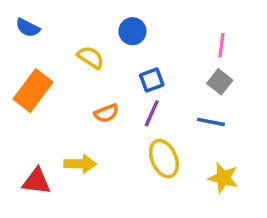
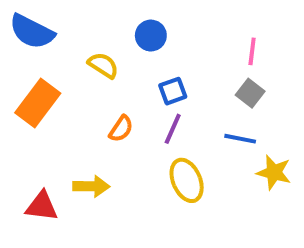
blue semicircle: (28, 28) -> (32, 32), size x1.6
orange semicircle: (106, 113) -> (121, 129), turned -35
yellow star: (223, 178) -> (274, 172), moved

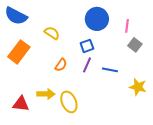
blue circle: (151, 36) -> (97, 19), moved, size x1.5
gray square: (250, 93) -> (135, 45), moved
blue line: (240, 139) -> (110, 70), moved
yellow ellipse: (187, 180) -> (69, 102), moved

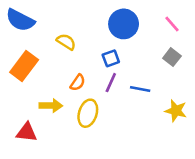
pink line: (127, 26) -> (172, 24), moved, turned -48
yellow arrow: (46, 94) -> (51, 106), moved
yellow ellipse: (69, 102) -> (88, 113), moved, turned 40

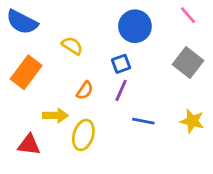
pink line: (172, 24) -> (188, 15), moved
gray square: (172, 57) -> (188, 62), size x1.5
blue line: (140, 89) -> (143, 121), moved
yellow ellipse: (88, 113) -> (83, 135), moved

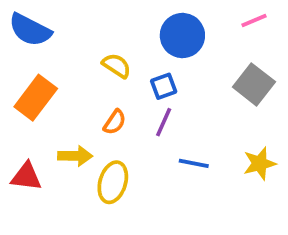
pink line: (188, 15) -> (254, 20), turned -72
yellow semicircle: (72, 46) -> (117, 66), moved
yellow star: (192, 121) -> (260, 163), turned -30
red triangle: (29, 145) -> (26, 177), moved

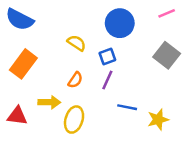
yellow star: (260, 163) -> (158, 120), moved

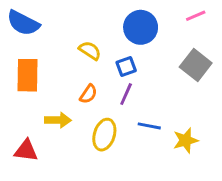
orange rectangle: (23, 64) -> (28, 75), turned -36
red triangle: (17, 116) -> (26, 151), moved
yellow ellipse: (74, 120) -> (104, 135), moved

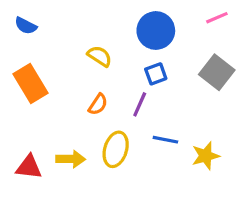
blue semicircle: (23, 23) -> (26, 26), size x0.6
blue square: (126, 66) -> (156, 74), moved
orange rectangle: (28, 75) -> (31, 84), turned -32
yellow arrow: (58, 120) -> (71, 159), moved

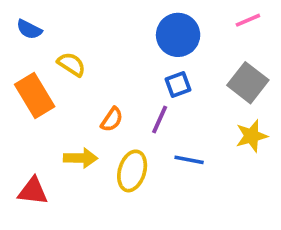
yellow semicircle: (100, 56) -> (71, 64), moved
yellow star: (206, 156) -> (252, 136), moved
yellow arrow: (71, 159) -> (81, 158), moved

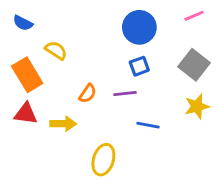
purple line: (160, 119) -> (125, 93), turned 60
yellow ellipse: (132, 171) -> (103, 160), moved
red triangle: (33, 191) -> (26, 114), moved

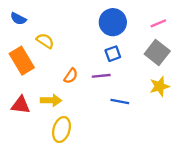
pink line: (194, 16) -> (158, 23), moved
red triangle: (26, 114) -> (21, 105), moved
yellow ellipse: (103, 160) -> (61, 129), moved

